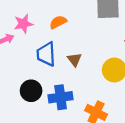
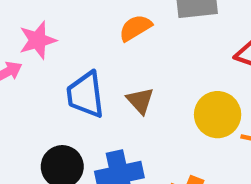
orange semicircle: (58, 22) -> (135, 28), moved

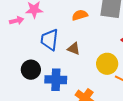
brown triangle: (140, 101) -> (74, 49), turned -40

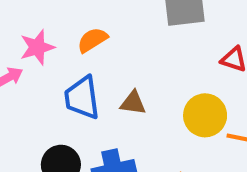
orange semicircle: (80, 15) -> (92, 40), moved

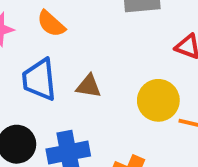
orange semicircle: (92, 40) -> (51, 24), turned -108

